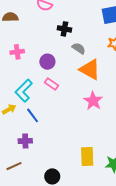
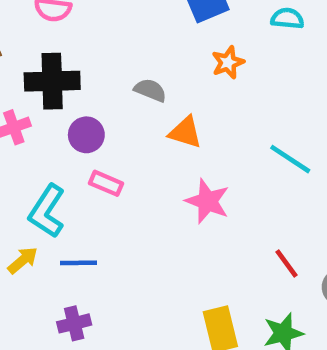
black cross: (64, 29) -> (52, 81), moved, size x1.6
orange triangle: (90, 69) -> (185, 132), size x0.7
blue line: (33, 115) -> (78, 263), turned -42

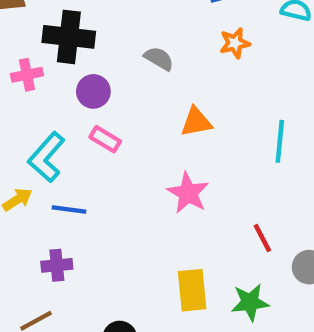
orange triangle: (185, 132) -> (196, 122), moved, turned -36
cyan line: (290, 159) -> (280, 141), turned 54
pink star: (207, 201) -> (188, 193), moved

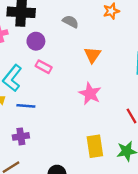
orange triangle: (196, 122) -> (92, 55), turned -42

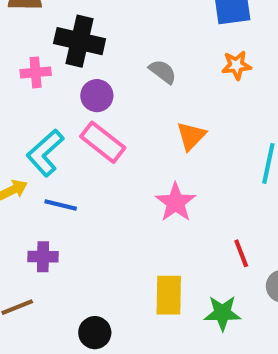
pink rectangle: (44, 67) -> (103, 142), size x1.5

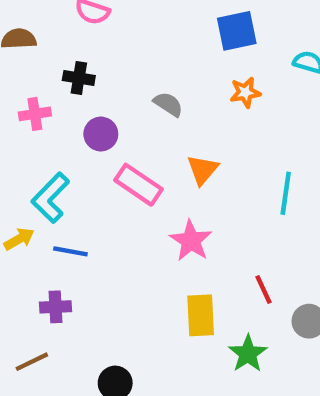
black cross: (80, 41) -> (79, 78), size x0.6
pink rectangle: (103, 142) -> (138, 185), moved
yellow rectangle: (169, 295) -> (201, 315), moved
green star: (222, 313) -> (248, 354), turned -30

